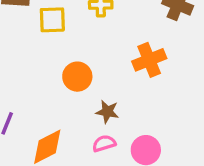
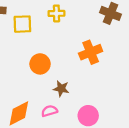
pink semicircle: (104, 143) -> (49, 111), moved

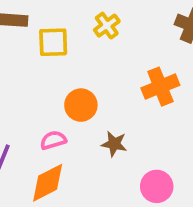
yellow cross: (56, 13) -> (107, 26), turned -35
pink semicircle: (49, 111) -> (53, 140), moved

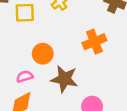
brown star: (114, 144) -> (64, 79), size x1.6

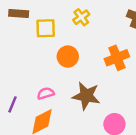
orange circle: (43, 54) -> (68, 57), moved

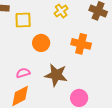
yellow cross: (81, 17) -> (61, 11), moved
orange cross: (117, 58) -> (81, 44), turned 36

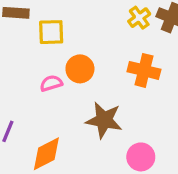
yellow cross: (61, 11) -> (139, 18), moved
pink semicircle: (23, 73) -> (51, 83), moved

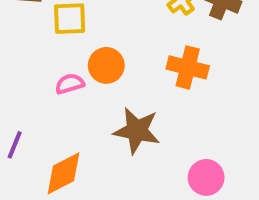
pink circle: (141, 157) -> (206, 177), moved

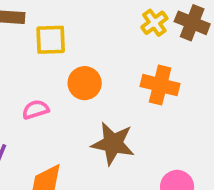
pink semicircle: (70, 84) -> (36, 110), moved

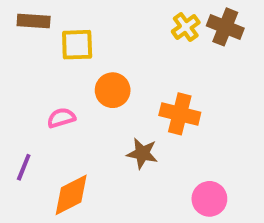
orange cross: (160, 85) -> (180, 114), moved
brown star: (113, 144) -> (142, 153), size x0.7

